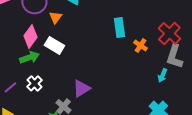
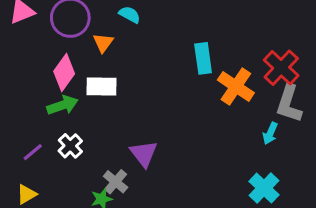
white rectangle: (54, 45) -> (102, 86), turned -30
orange cross: (140, 45) -> (236, 86), size x1.6
purple triangle: (81, 88) -> (144, 154), turned -36

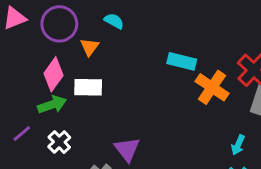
cyan rectangle: (203, 58) -> (182, 61), turned -68
cyan arrow: (270, 133) -> (238, 145), moved
purple line: (33, 152) -> (22, 133), moved

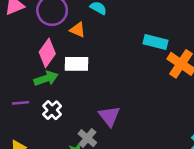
orange triangle: (90, 47) -> (78, 30), turned -42
purple line: (22, 133) -> (20, 103), turned 35

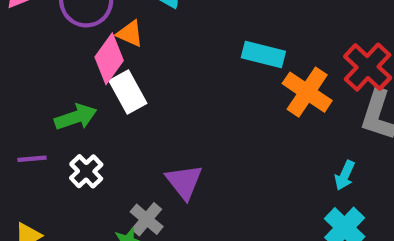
pink diamond: (47, 53) -> (109, 59), moved
white rectangle: (76, 64) -> (128, 92), turned 60

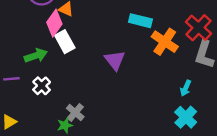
purple triangle: (184, 182) -> (115, 60), moved

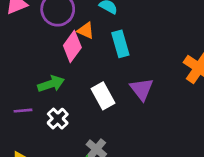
cyan rectangle: (140, 21) -> (120, 44), moved, turned 60
white rectangle: (65, 42) -> (103, 96), moved

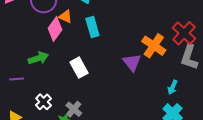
purple triangle: (142, 89) -> (132, 62), moved
white cross: (58, 119) -> (44, 102), moved

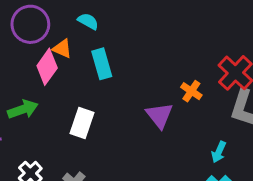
orange cross: (154, 46) -> (191, 91), size x0.6
white rectangle: (79, 68) -> (82, 123), turned 48

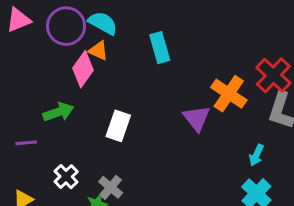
cyan semicircle: (88, 21) -> (103, 23), moved, size x1.4
cyan rectangle: (102, 64) -> (160, 48), moved
orange cross: (191, 91) -> (229, 94), size x1.6

